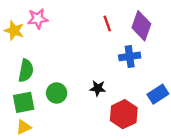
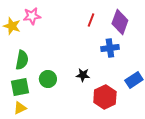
red line: (107, 23) -> (91, 20), turned 40

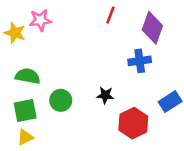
red line: (91, 20) -> (110, 15), moved
green semicircle: (22, 60) -> (28, 76), turned -90

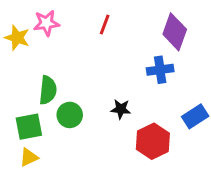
red line: (110, 15) -> (105, 24), moved
green semicircle: (28, 76) -> (48, 90), moved, turned 85

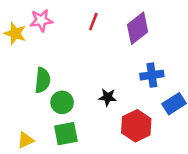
purple diamond: (175, 32) -> (138, 28), moved, turned 32
blue cross: (160, 70) -> (152, 75), moved
green square: (29, 127) -> (66, 134), moved

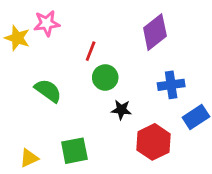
red line: (93, 22) -> (91, 51), moved
green semicircle: (43, 80) -> (48, 91), turned -60
green circle: (62, 102) -> (105, 77), moved

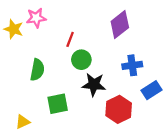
green semicircle: (48, 91) -> (37, 70), turned 65
black star: (121, 110) -> (94, 85), size x1.5
green square: (74, 151) -> (58, 104), moved

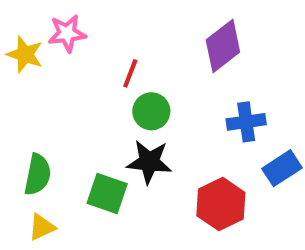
green semicircle: (37, 70) -> (38, 175), moved
black star: (94, 85) -> (149, 162), moved
green square: (58, 104) -> (107, 193), turned 30

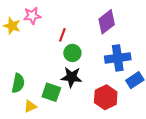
blue cross: (246, 122) -> (118, 58), size x1.4
yellow triangle: (42, 227) -> (30, 106), moved

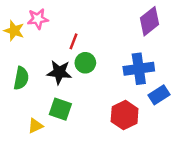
purple diamond: (107, 22) -> (150, 21), moved
black star: (71, 77) -> (59, 72), moved
green semicircle: (18, 83) -> (21, 78), moved

